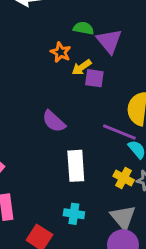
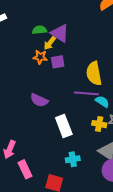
orange star: (61, 52) -> (40, 57), moved
yellow arrow: (82, 67) -> (50, 43), moved

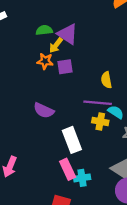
yellow semicircle: (94, 73) -> (106, 80), size x0.6
yellow cross: (99, 124) -> (100, 121), moved
pink rectangle: (25, 169) -> (68, 169), moved

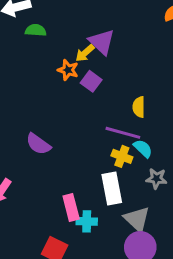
green semicircle: (44, 30) -> (36, 30), moved
purple square: (65, 67) -> (91, 81), turned 35
purple semicircle: (44, 110) -> (38, 144), moved
white rectangle: (72, 140) -> (112, 188), moved

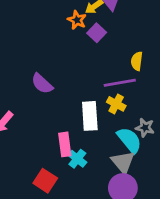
purple line: (123, 133) -> (120, 83), turned -32
cyan semicircle: (143, 148) -> (129, 140), moved, size x1.5
white rectangle: (112, 188) -> (90, 116), moved
cyan cross: (87, 221) -> (77, 159), turned 30

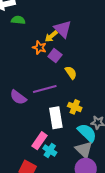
yellow semicircle: (137, 61) -> (71, 73), moved, turned 144
purple line: (120, 83) -> (45, 89), moved
pink rectangle: (65, 144) -> (39, 141), turned 48

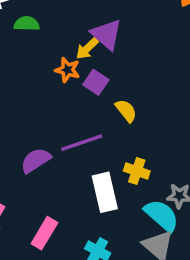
purple semicircle: (18, 97) -> (36, 160), turned 114
pink rectangle: (39, 141) -> (44, 233), moved

